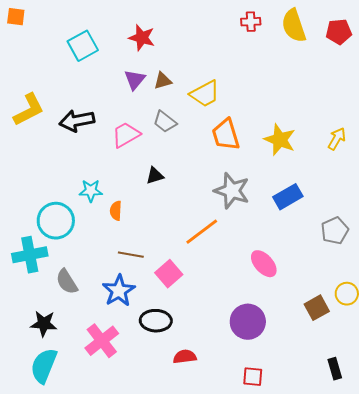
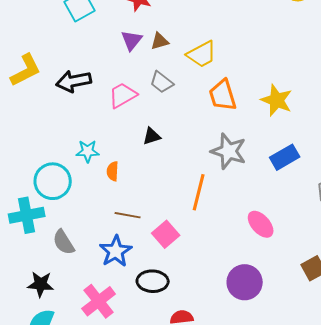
orange line: (202, 232) -> (199, 192), turned -39

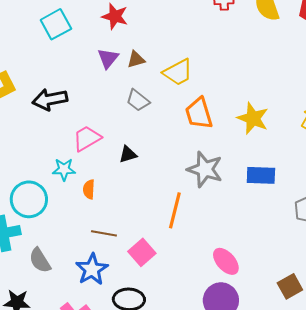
pink trapezoid: (123, 95) -> (87, 138), moved
blue rectangle: (285, 157) -> (261, 175), turned 32
pink ellipse: (261, 224) -> (226, 261), moved

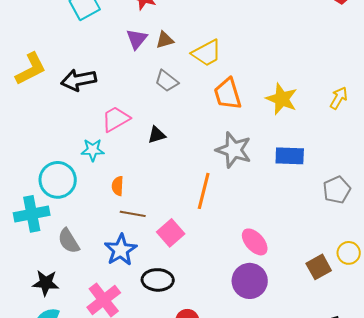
orange semicircle: (89, 189) -> (118, 186), moved

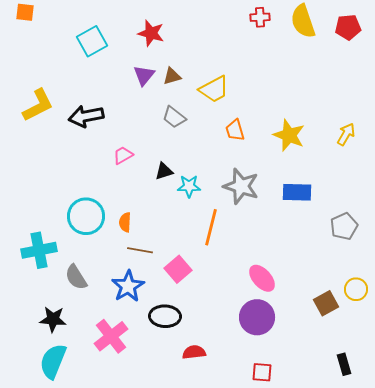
orange trapezoid: (228, 94) -> (235, 130), size x0.7
pink trapezoid: (116, 119) -> (123, 155), size x0.7
cyan star: (93, 150) -> (189, 186), moved
cyan circle: (58, 180) -> (86, 216), moved

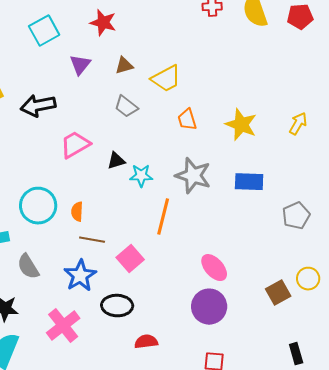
purple triangle: (144, 75) -> (80, 65), moved
pink trapezoid: (123, 155) -> (75, 145), size x1.5

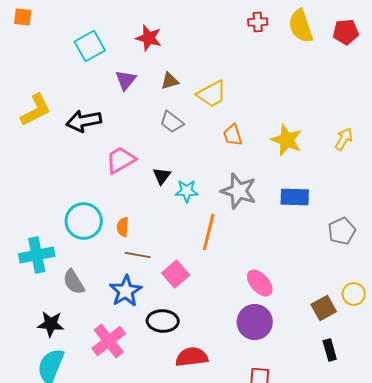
black triangle: (116, 161) -> (162, 176), turned -36
red semicircle: (146, 342) -> (192, 357), size x1.4
black rectangle: (296, 354) -> (330, 350), moved

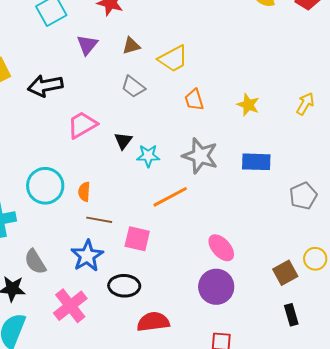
yellow star: (287, 140) -> (248, 105), size x0.7
orange line: (209, 232) -> (170, 197), turned 48
pink square: (176, 274) -> (137, 239), turned -36
gray semicircle: (74, 282) -> (35, 262), moved

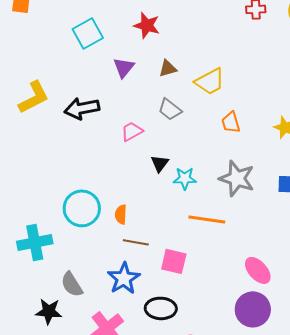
pink trapezoid: (82, 125) -> (132, 131), moved, size x0.7
orange line: (170, 197) -> (207, 219), turned 36

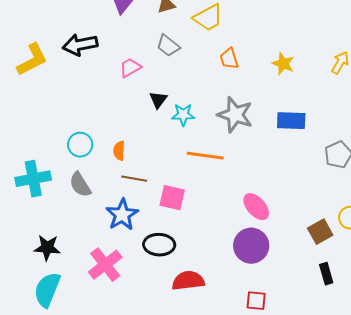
yellow L-shape: (34, 97) -> (32, 60), moved
cyan circle: (82, 208) -> (80, 145), size x0.7
gray semicircle: (72, 284) -> (80, 185), moved

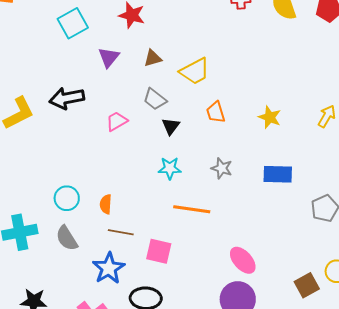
black triangle: (158, 100) -> (171, 126), moved
gray star: (235, 115) -> (222, 168), size x0.6

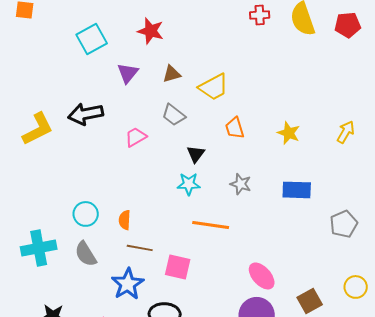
black triangle: (171, 126) -> (196, 154), moved
brown square: (307, 285) -> (310, 301), moved

